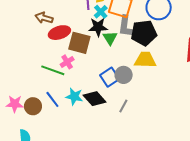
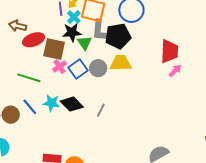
pink cross: (67, 62) -> (60, 66), moved
gray circle: (124, 75) -> (98, 68), moved
blue square: (110, 77) -> (78, 69), moved

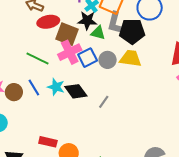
green triangle: (84, 43) -> (98, 33), turned -49
pink cross: (60, 66) -> (70, 52), size x1.6

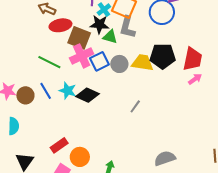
black pentagon: (132, 31) -> (163, 56), moved
black diamond: (76, 91) -> (88, 95), turned -30
gray line: (104, 102) -> (135, 106), moved
red rectangle: (48, 142) -> (59, 145), turned -48

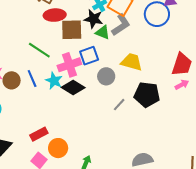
gray L-shape: (127, 27) -> (121, 25), turned -145
brown square: (79, 38) -> (72, 30), turned -30
pink cross: (82, 56) -> (69, 65), moved
black pentagon: (163, 56) -> (147, 95), moved
gray circle: (119, 64) -> (106, 76), moved

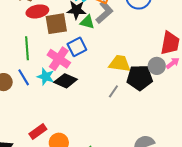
green line: (39, 50) -> (27, 48), turned 60
yellow trapezoid: (132, 62) -> (120, 63), moved
pink cross: (69, 65) -> (59, 59), turned -30
gray circle: (106, 76) -> (157, 66), moved

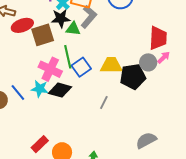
blue square: (77, 47) -> (81, 67), moved
green line: (27, 48) -> (68, 57), moved
gray line: (113, 91) -> (104, 102), moved

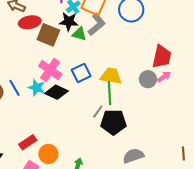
brown square: (43, 35) -> (48, 35), turned 30
green line: (68, 57) -> (109, 93), moved
black pentagon: (133, 77) -> (113, 122), moved

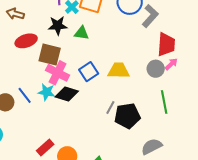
red ellipse: (30, 22) -> (26, 41), moved
black star: (69, 22) -> (58, 26), moved
gray L-shape: (97, 24) -> (150, 16), moved
brown square: (48, 35) -> (50, 55), moved
green line: (109, 93) -> (164, 102), moved

